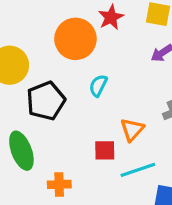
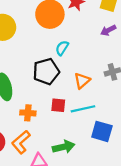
black pentagon: (46, 101) -> (46, 71), moved
red square: (105, 150) -> (58, 105), moved

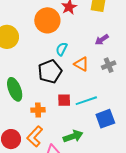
purple arrow: (108, 30) -> (102, 40), moved
orange triangle: (82, 81) -> (81, 64), moved, turned -42
blue square: (102, 131) -> (105, 119), turned -30

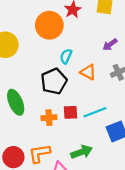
orange cross: (38, 110) -> (49, 118), moved
orange L-shape: (35, 136) -> (40, 153), turned 40

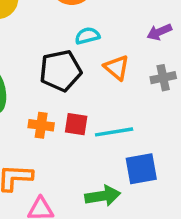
cyan semicircle: (66, 56) -> (87, 36), turned 40
green arrow: (82, 152) -> (103, 196), moved

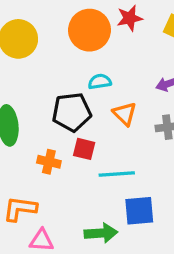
red square: (76, 124) -> (84, 149), moved

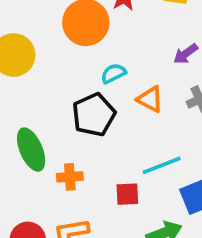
red square: (84, 149) -> (127, 194), moved
orange cross: (49, 162) -> (70, 177), moved

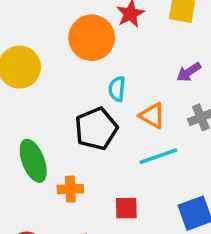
cyan semicircle: (113, 73) -> (117, 89), turned -60
cyan line: (162, 165) -> (158, 156), moved

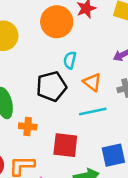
red square: (126, 208) -> (65, 145), size x1.5

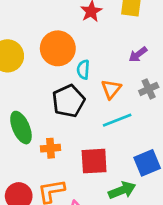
orange circle: (57, 22) -> (58, 48), moved
orange triangle: (92, 82) -> (111, 89), turned 42

